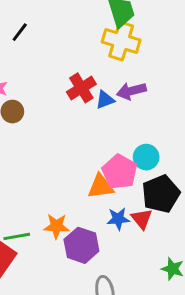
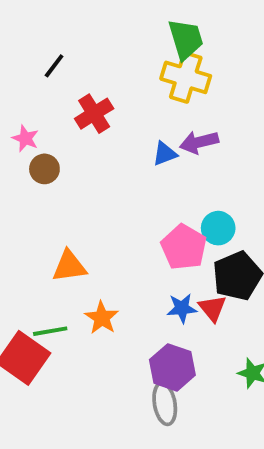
red cross: (81, 88) -> (94, 114), moved
orange triangle: (101, 186) -> (69, 266), moved
orange star: (56, 226) -> (102, 318), turned 30
purple hexagon: (81, 245) -> (172, 367), moved

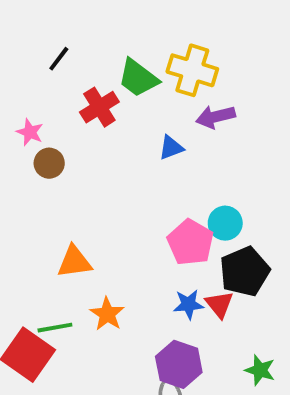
green trapezoid: (186, 39) -> (138, 78), moved, turned 144
purple arrow: (199, 142) -> (216, 117), moved

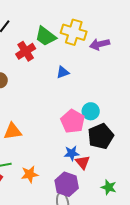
purple arrow: (216, 117) -> (100, 44), moved
red triangle: (219, 304) -> (83, 162), moved
orange star: (107, 314) -> (30, 174), moved, turned 30

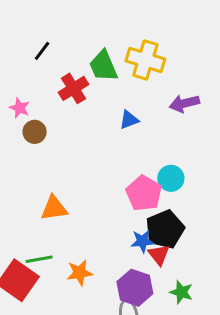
green trapezoid: (46, 36) -> (103, 66), turned 30
purple arrow: (100, 44) -> (184, 103), moved
black pentagon: (101, 136) -> (165, 229), moved
green star: (109, 187) -> (181, 292), moved

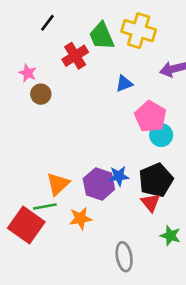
pink pentagon: (144, 193) -> (151, 117), moved
orange triangle: (54, 208) -> (58, 184), moved, turned -35
blue star: (142, 241) -> (119, 176), moved
purple hexagon: (135, 288) -> (99, 184), moved

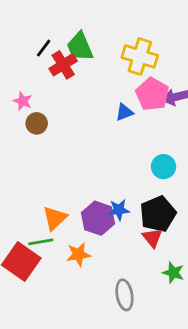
green trapezoid: (102, 36) -> (80, 47), moved
red cross: (75, 56) -> (63, 65), moved
pink pentagon: (151, 117) -> (152, 94), moved

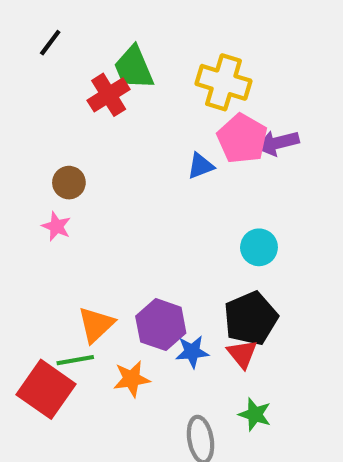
black line: (44, 48) -> (50, 43), moved
pink star: (23, 101) -> (56, 226), moved
blue star: (119, 210) -> (192, 352), moved
green star: (173, 273) -> (255, 414), moved

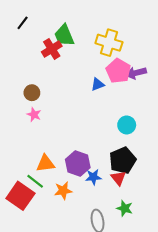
pink star: (56, 226) -> (34, 115), moved
orange triangle: (96, 325) -> (45, 164), turned 36
green line: (75, 360) -> (35, 181), turned 48

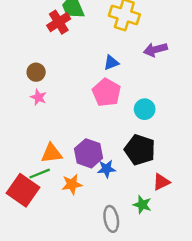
pink pentagon: (118, 71) -> (106, 92), moved
black pentagon: (123, 160) -> (140, 150), turned -30
red triangle: (118, 178) -> (161, 182), moved, turned 42
green line: (35, 181) -> (40, 174), turned -60

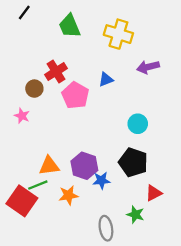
red cross: (59, 22) -> (56, 72), moved
pink pentagon: (106, 92) -> (75, 95), moved
pink star: (38, 97) -> (22, 116), moved

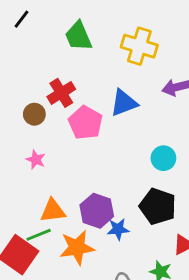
blue triangle: (106, 79) -> (124, 103), size x1.5
pink star: (22, 116) -> (36, 160), moved
orange star: (68, 195) -> (77, 248), size x1.4

